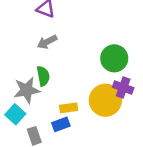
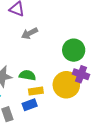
gray arrow: (47, 42) -> (30, 33), moved
green semicircle: (43, 76) -> (27, 75), moved, turned -70

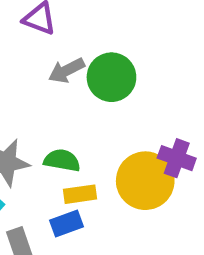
green circle: (74, 50) -> (111, 77), moved

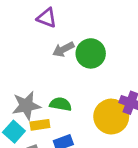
yellow rectangle: (80, 194) -> (40, 125), moved

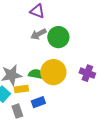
purple triangle: (47, 18) -> (37, 11), moved
yellow circle: (111, 117) -> (53, 72), moved

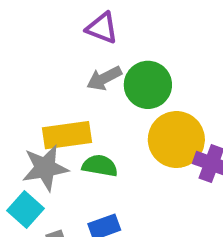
yellow circle: (53, 72) -> (176, 140), moved
yellow rectangle: (21, 89) -> (67, 135), moved, size x1.5

